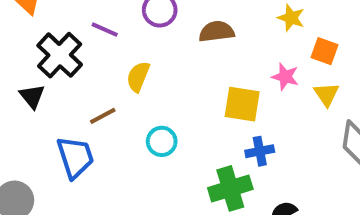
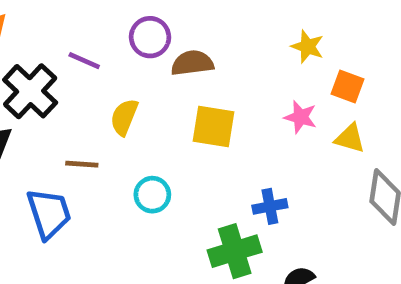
brown semicircle: (217, 32) -> (192, 63), moved
yellow triangle: (326, 94) -> (350, 138), turned -40
yellow square: (242, 104) -> (213, 126), moved
brown line: (103, 116) -> (82, 164), turned 32

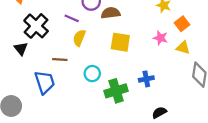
purple line: (84, 61) -> (72, 18), moved
orange square: (347, 87) -> (182, 24), turned 32
green cross: (235, 251) -> (116, 91), moved

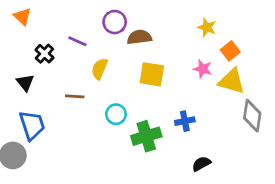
purple line: (72, 18) -> (77, 41), moved
black cross: (36, 26) -> (44, 54), size x0.6
yellow triangle: (183, 48) -> (232, 81), size x1.5
blue trapezoid: (45, 82) -> (32, 125), moved

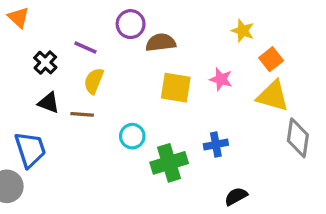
yellow semicircle: (100, 69) -> (94, 81), moved
pink star: (203, 69) -> (221, 79), moved
black triangle: (25, 83) -> (49, 103), moved, turned -30

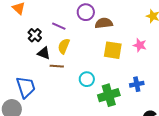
black triangle: (49, 103) -> (44, 53), moved

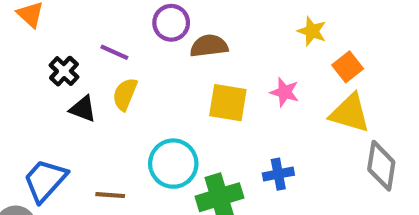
brown line: (57, 66) -> (110, 195), moved
cyan circle: (87, 79) -> (173, 164), size x1.5
blue trapezoid: (26, 87) -> (45, 180), turned -120

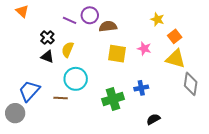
purple line: (114, 52) -> (70, 20), moved
black cross: (64, 71) -> (47, 37), moved
cyan circle: (173, 164) -> (76, 79), moved

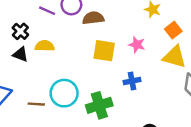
yellow semicircle: (68, 50) -> (45, 46), turned 70
cyan circle: (76, 79) -> (64, 93), moved
blue cross: (141, 88) -> (132, 81), moved

